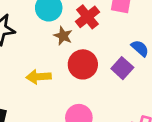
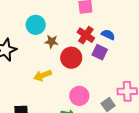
red cross: (87, 17) -> (86, 35), moved

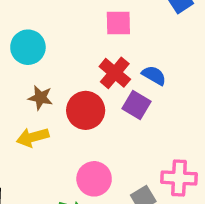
brown star: (51, 42) -> (40, 98), moved

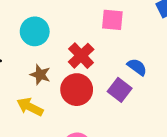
red cross: (115, 73) -> (81, 56), moved
yellow arrow: (33, 137) -> (30, 107), turned 35

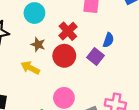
blue semicircle: (137, 67) -> (108, 40), turned 72

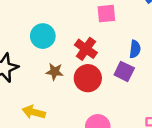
yellow arrow: (30, 68) -> (34, 112), moved

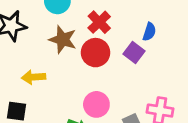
brown star: (55, 72) -> (63, 40), size x1.5
yellow arrow: (34, 112) -> (34, 77), turned -30

